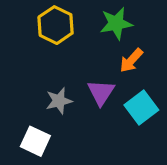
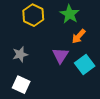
green star: (116, 23) -> (70, 14), turned -30
gray star: (59, 101) -> (20, 54), moved

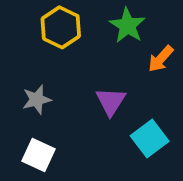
orange arrow: (79, 36) -> (161, 59), moved
cyan square: (85, 65) -> (150, 138), moved

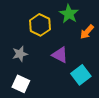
yellow hexagon: (61, 27) -> (40, 25), moved
purple triangle: (111, 101) -> (60, 55), turned -36

